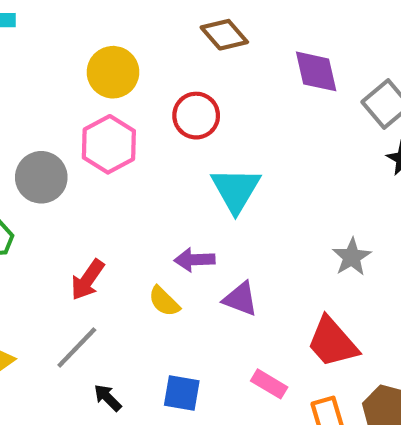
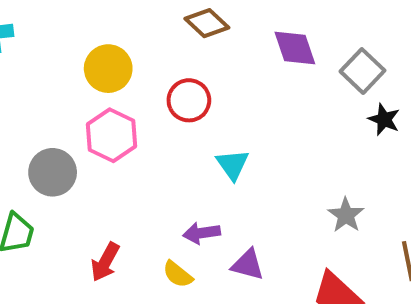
cyan triangle: (236, 190) -> (233, 165), size x0.7

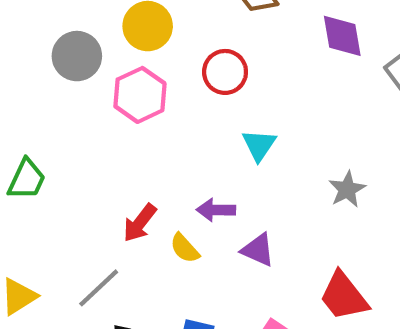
gray circle: (53, 172) -> (77, 56), moved
gray star: (346, 215) -> (347, 189), moved
red arrow: (105, 262) -> (140, 223), moved

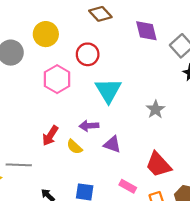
pink hexagon: (140, 95) -> (57, 79), moved
cyan triangle: (259, 145) -> (108, 90), size x1.5
gray line: (99, 288) -> (19, 165), moved, turned 50

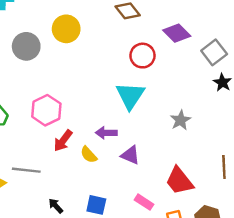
purple diamond: (146, 31) -> (177, 33), turned -35
red circle: (88, 54) -> (142, 56), moved
pink hexagon: (57, 79) -> (46, 110), moved

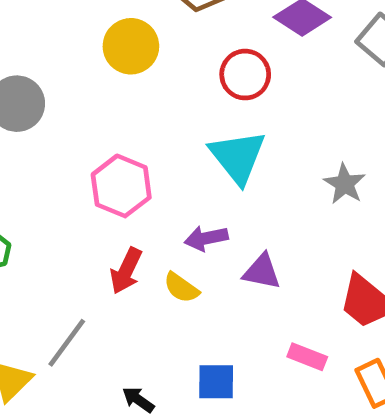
yellow circle: (66, 29) -> (131, 46), moved
pink hexagon: (46, 110) -> (121, 186), moved
gray line: (26, 170) -> (67, 343), turned -48

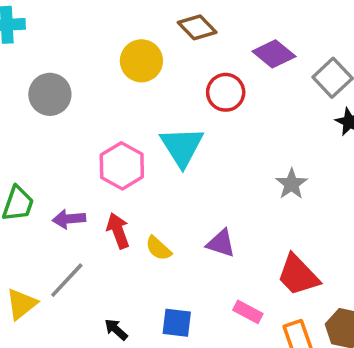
cyan triangle: (238, 157) -> (182, 147), moved
purple arrow: (206, 238) -> (69, 219), moved
red arrow: (126, 271) -> (118, 231), turned 128

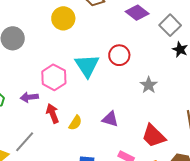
red circle: (226, 92) -> (119, 55), moved
purple arrow: (69, 219) -> (29, 97), moved
yellow semicircle: (158, 248) -> (75, 123), turned -98

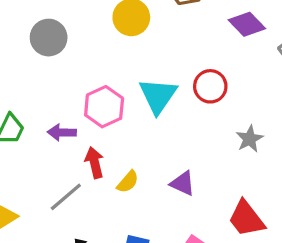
gray line: (25, 142) -> (66, 197), moved

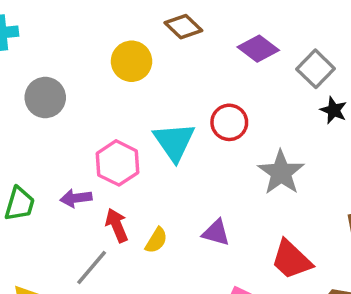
gray star: (250, 139) -> (281, 173), size x1.5

